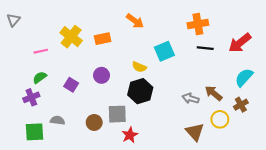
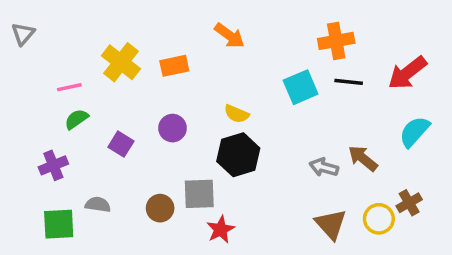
cyan square: (164, 51) -> (301, 87), moved
green semicircle: (40, 77) -> (76, 119), moved
brown cross: (241, 105) -> (409, 203), moved
yellow circle: (220, 119) -> (379, 219), moved

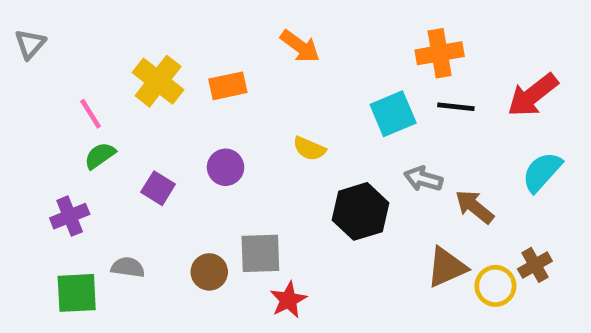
pink line: (69, 87) -> (91, 114), turned 70
black hexagon: (238, 155) -> (360, 211), moved
gray arrow: (324, 167) -> (423, 179), moved
brown triangle: (331, 224) -> (447, 267), moved, turned 48

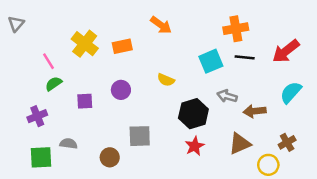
purple square: (158, 188) -> (85, 101), turned -35
brown arrow: (474, 207) -> (255, 111), turned -45
brown circle: (209, 272) -> (110, 157), moved
yellow circle: (495, 286) -> (268, 165), moved
red star: (288, 300) -> (195, 146), moved

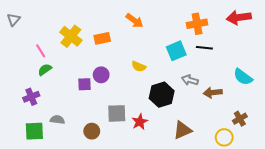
red arrow: (286, 51) -> (239, 17), moved, turned 30
cyan semicircle: (291, 92) -> (243, 77), turned -96
purple square: (85, 101) -> (84, 84), moved
brown triangle: (240, 144) -> (182, 130), moved
red star: (195, 146) -> (140, 122), moved

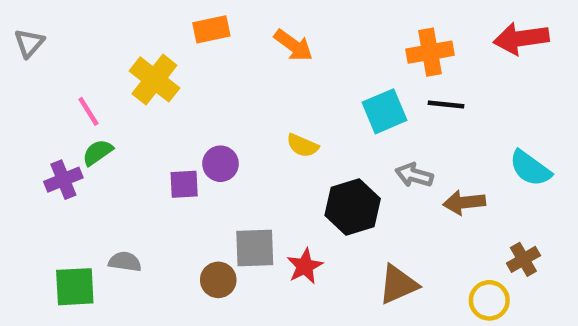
orange rectangle: (102, 38) -> (211, 29), moved
purple cross: (31, 97) -> (63, 180), moved
brown circle: (92, 131) -> (218, 280), moved

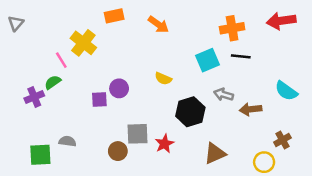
pink line: (88, 111) -> (61, 60), moved

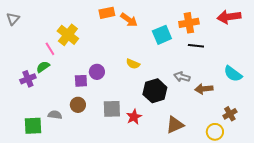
orange rectangle: (114, 16) -> (107, 13), moved
cyan square: (208, 60) -> (162, 35), moved
brown circle: (118, 151) -> (78, 105), moved

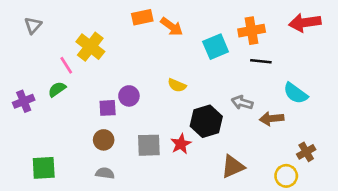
gray triangle: (13, 19) -> (33, 25), moved
cyan semicircle: (233, 74) -> (295, 93), moved
purple cross: (28, 79) -> (24, 101), moved
gray semicircle: (55, 115) -> (105, 173), moved
red star: (134, 117) -> (181, 144), moved

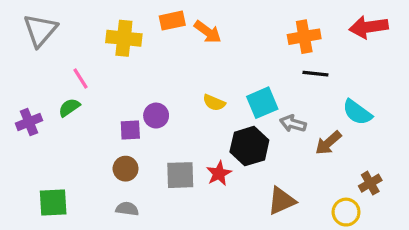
gray triangle: (33, 25) -> (40, 30), size x1.6
yellow cross: (90, 47) -> (124, 38), moved, turned -32
cyan square: (216, 47) -> (262, 103), moved
brown arrow: (272, 119) -> (328, 143), turned -35

